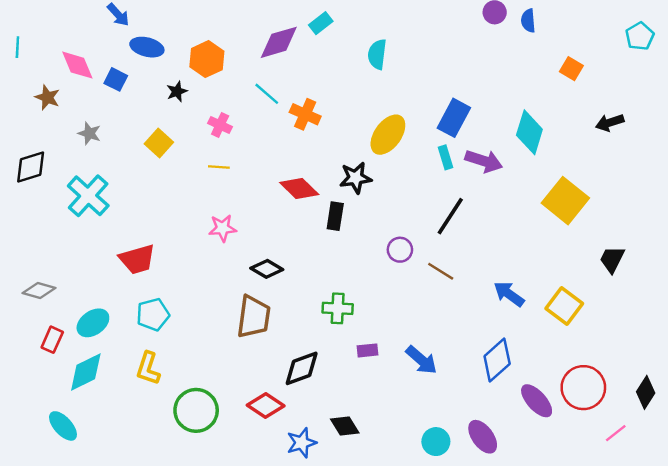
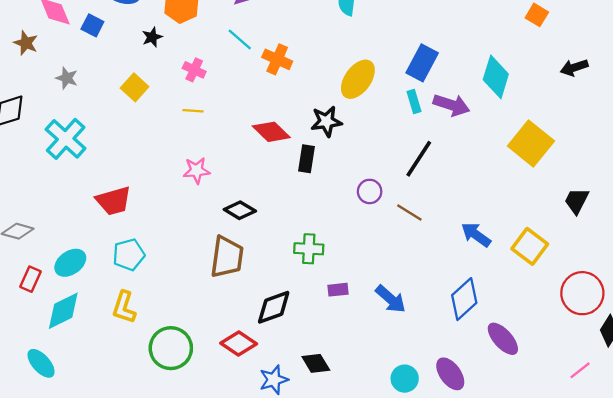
red circle: (583, 388) -> (582, 293), moved

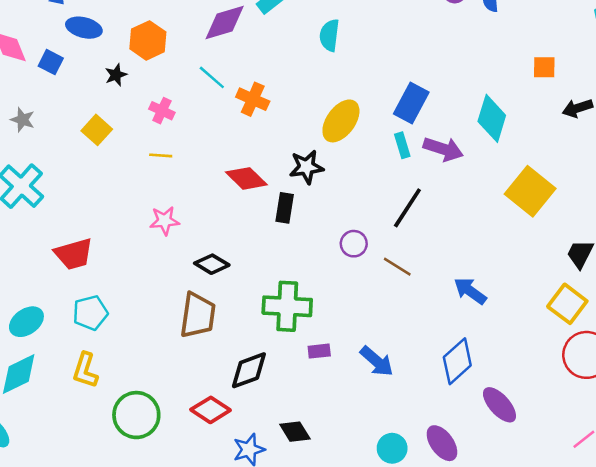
orange square: (537, 15) -> (544, 67), moved, turned -30
yellow square: (530, 246) -> (567, 304), moved
green cross: (309, 249) -> (287, 306), size x1.5

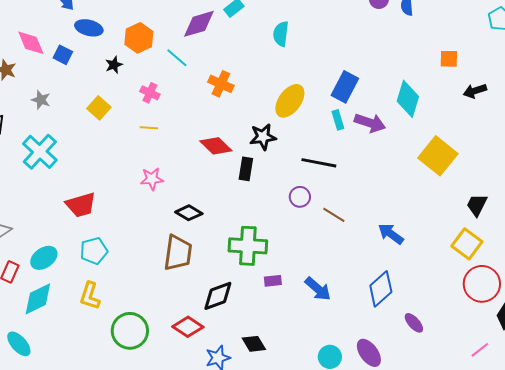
cyan line: (212, 77) -> (177, 58), moved
black line: (407, 208) -> (319, 163), moved, turned 68
purple ellipse: (499, 405) -> (414, 323), size x0.7

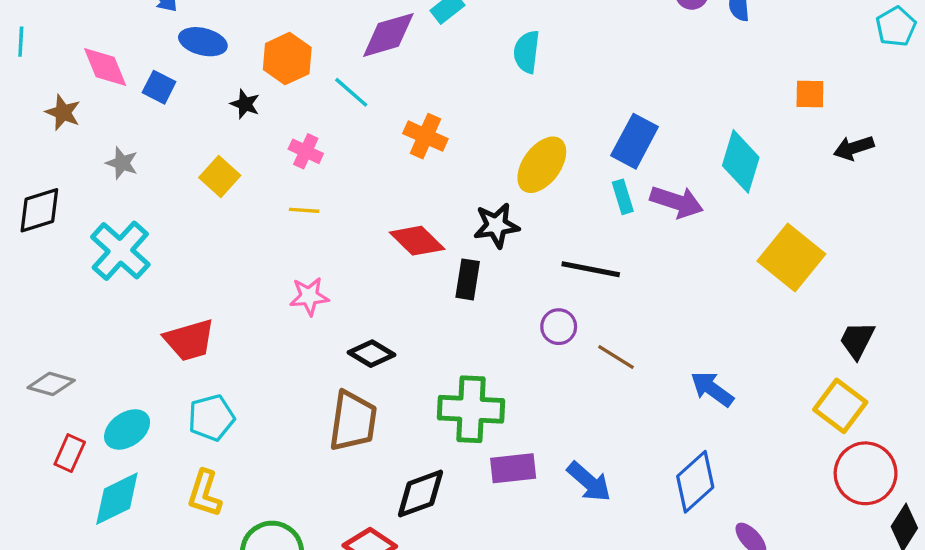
black star: (114, 65) -> (245, 104), turned -30
purple rectangle: (273, 281) -> (513, 468), size x1.5

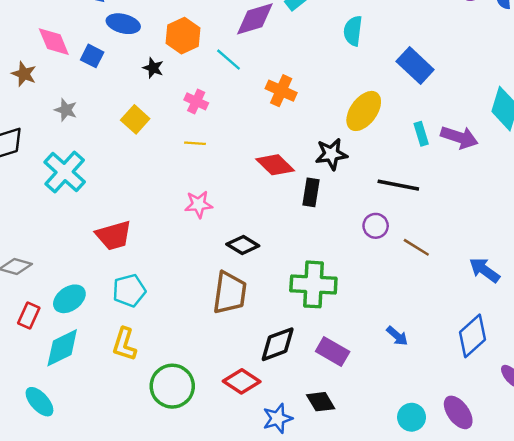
blue rectangle: (635, 141) -> (415, 66), moved, turned -75
purple rectangle: (513, 468) -> (333, 351), moved, turned 36
blue arrow: (589, 482) -> (397, 336), size x0.7

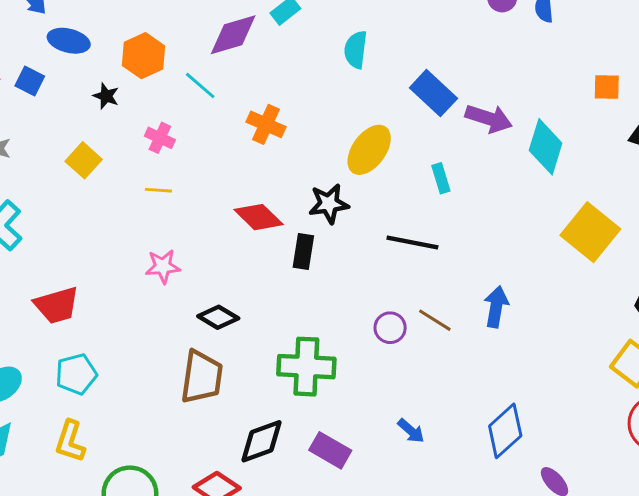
purple arrow: (459, 137) -> (489, 118), moved
purple circle: (376, 226) -> (390, 328), moved
blue arrow: (484, 270) -> (496, 307), moved, turned 64

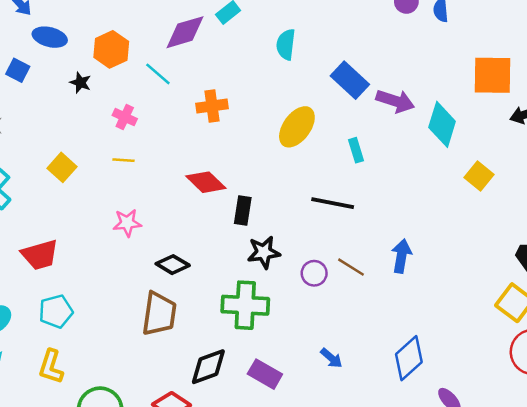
orange square: (607, 87) -> (492, 75), size x1.8
orange cross: (266, 124) -> (212, 106), turned -32
yellow square: (84, 160) -> (62, 167), moved
black star: (329, 204) -> (264, 252), moved
yellow square: (590, 232) -> (479, 176), moved, size x0.6

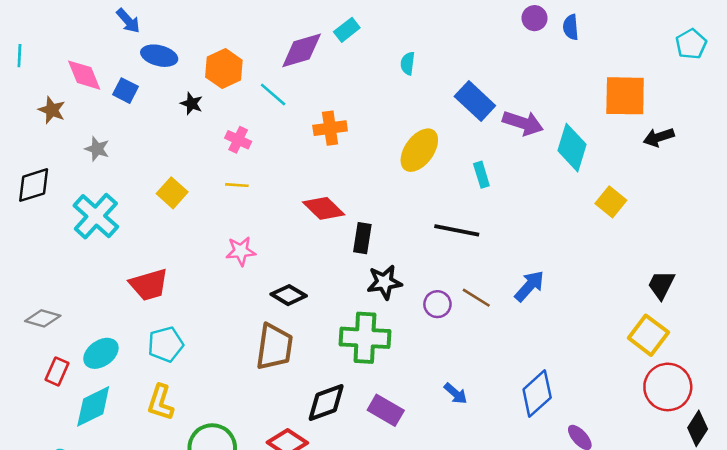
cyan semicircle: (286, 44) -> (408, 63), size x0.7
blue arrow: (401, 256) -> (529, 286), turned 32

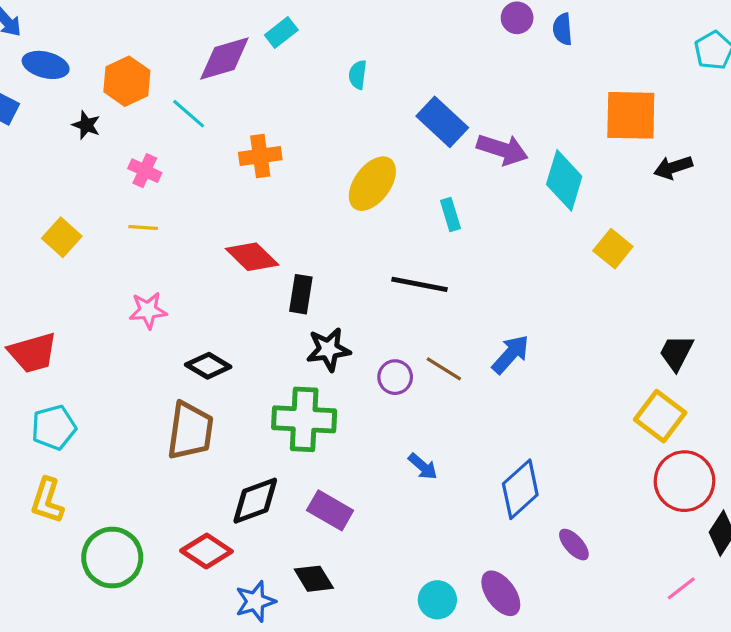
blue arrow: (456, 393) -> (423, 466), moved

